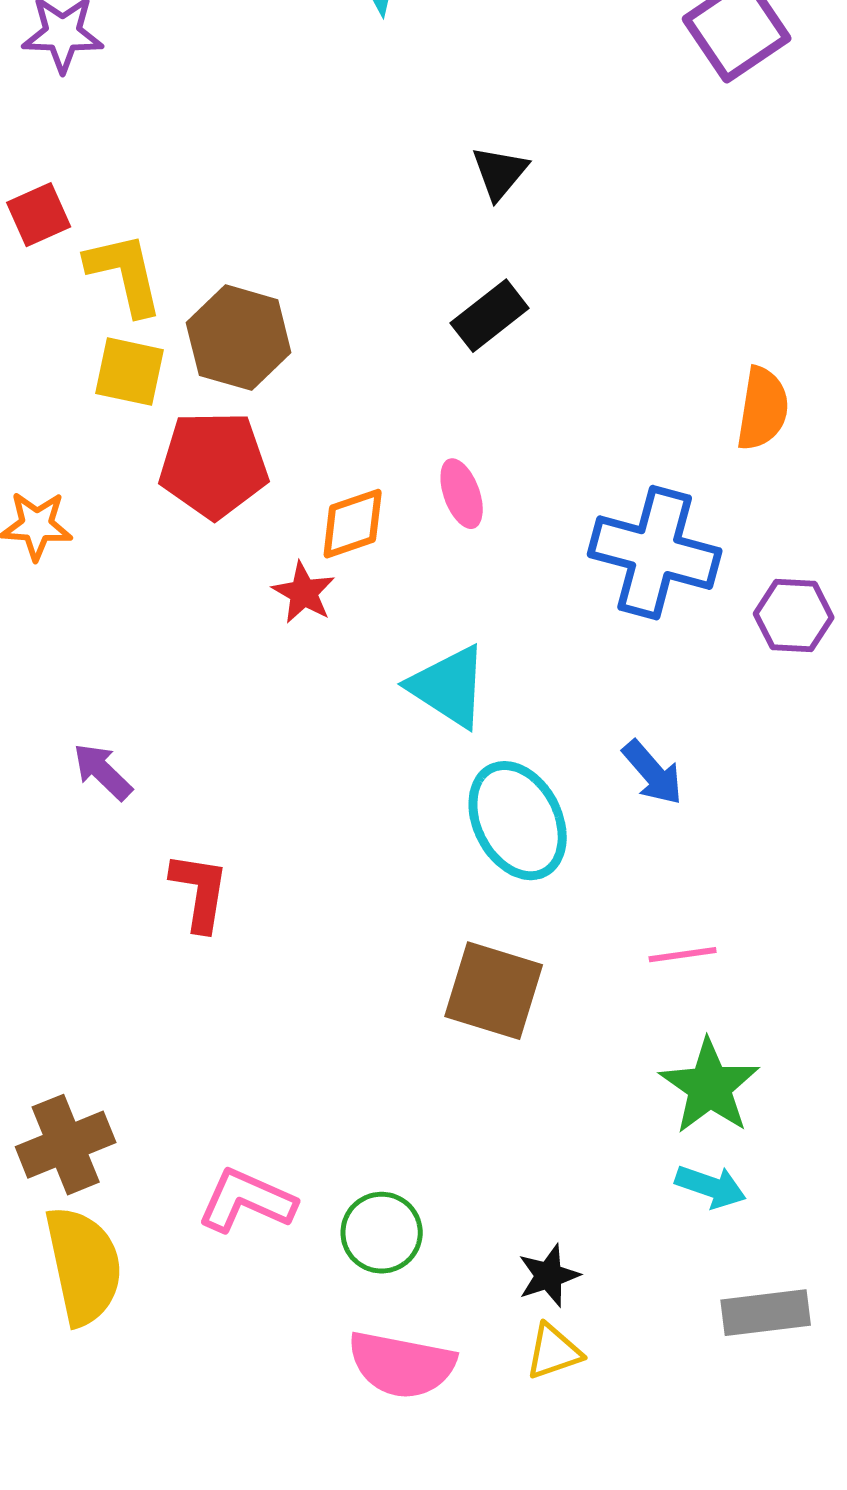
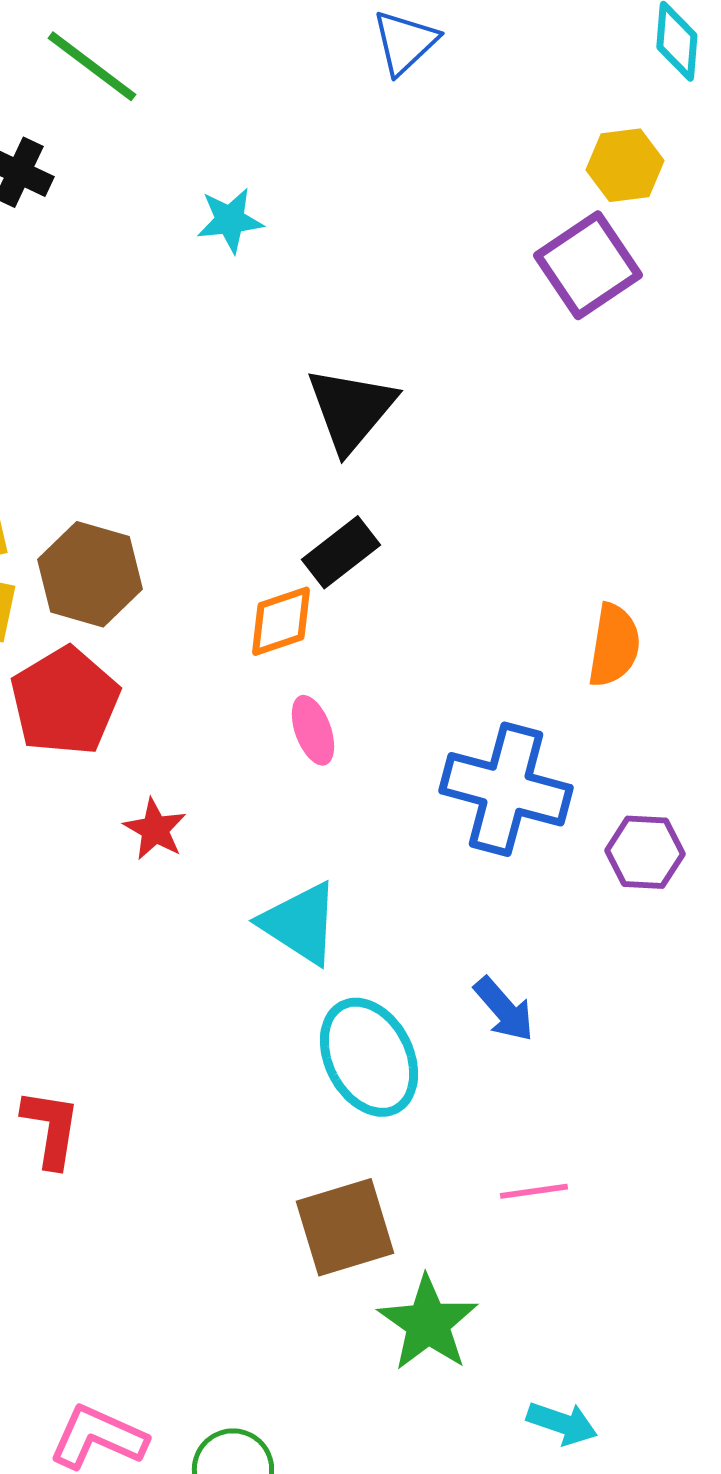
black triangle: (500, 173) -> (351, 409), size x1.6
red pentagon: (214, 465) -> (65, 701), turned -30
orange diamond: (353, 524) -> (281, 621), moved
brown square: (494, 991) -> (345, 1227), turned -34
green star: (710, 1087) -> (428, 1323), moved

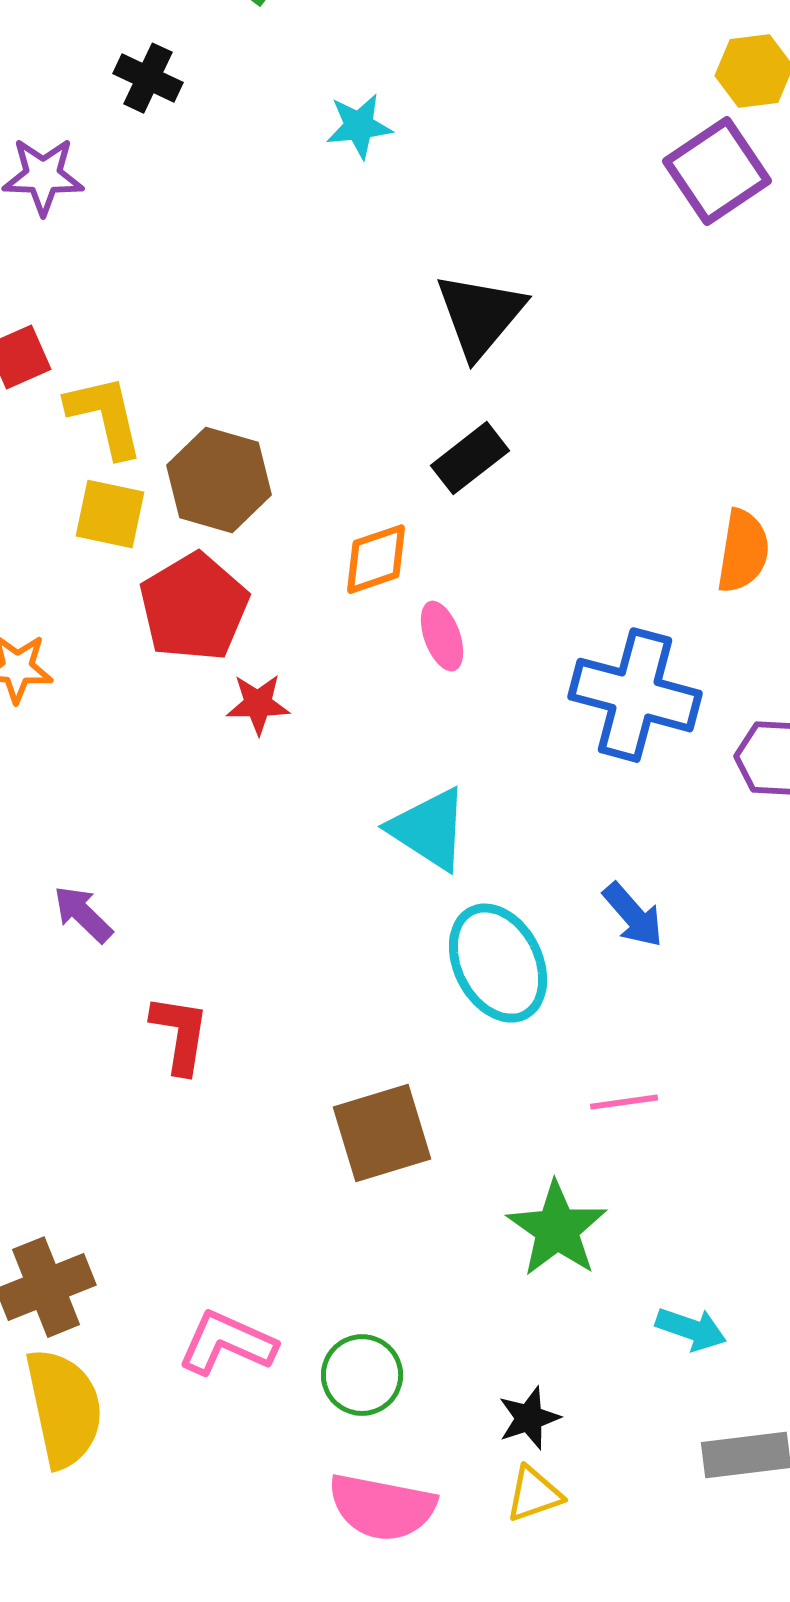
orange diamond: (281, 621) -> (376, 559), moved
red star: (155, 829) -> (258, 704), moved, turned -30
pink line: (534, 1191) -> (624, 1102), moved
brown square: (345, 1227) -> (382, 1133), moved

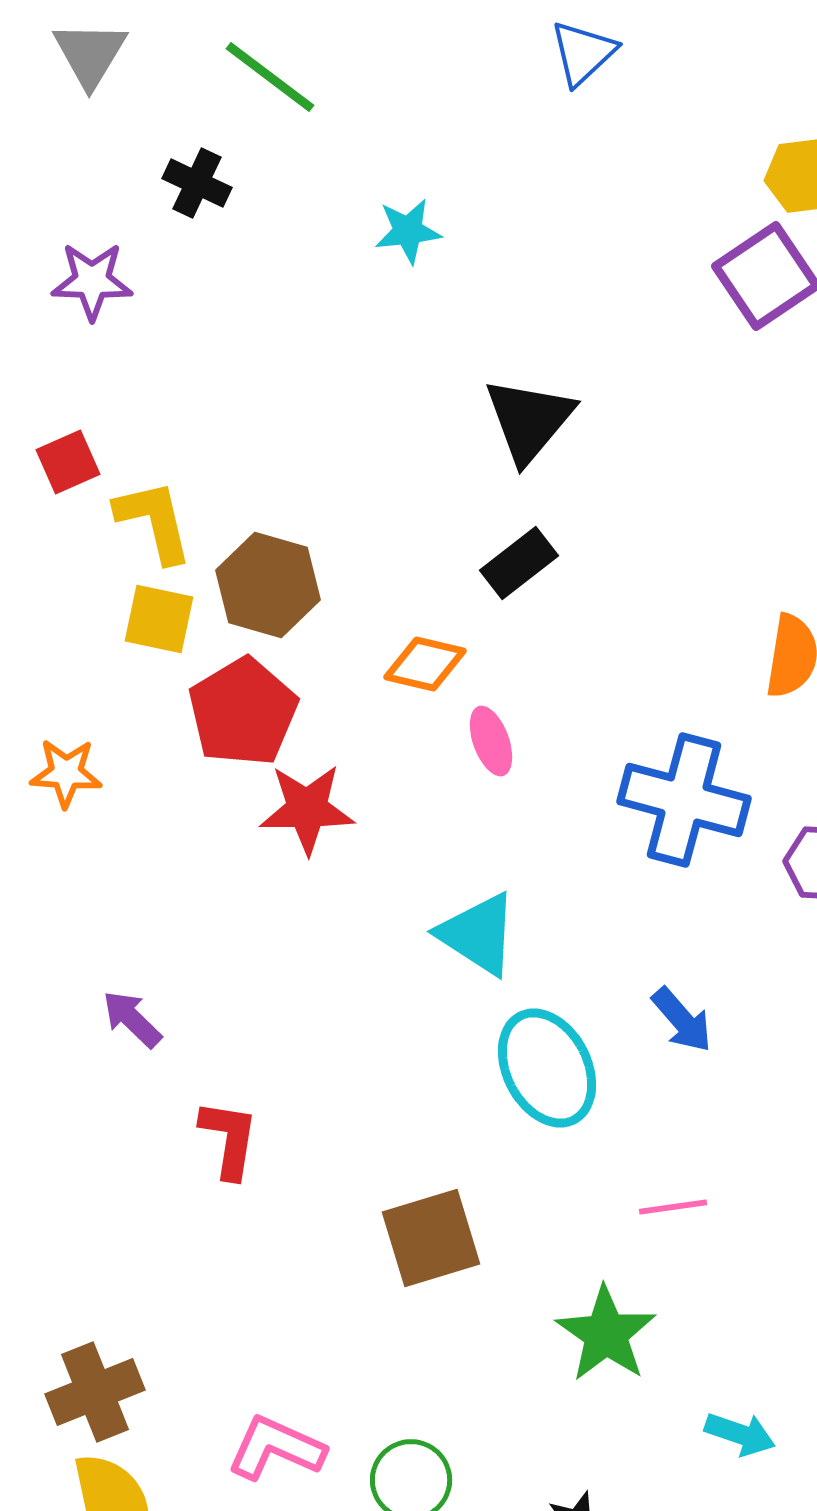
orange diamond: (376, 559) -> (425, 664), turned 32
red star: (258, 704) -> (307, 809), size x1.5

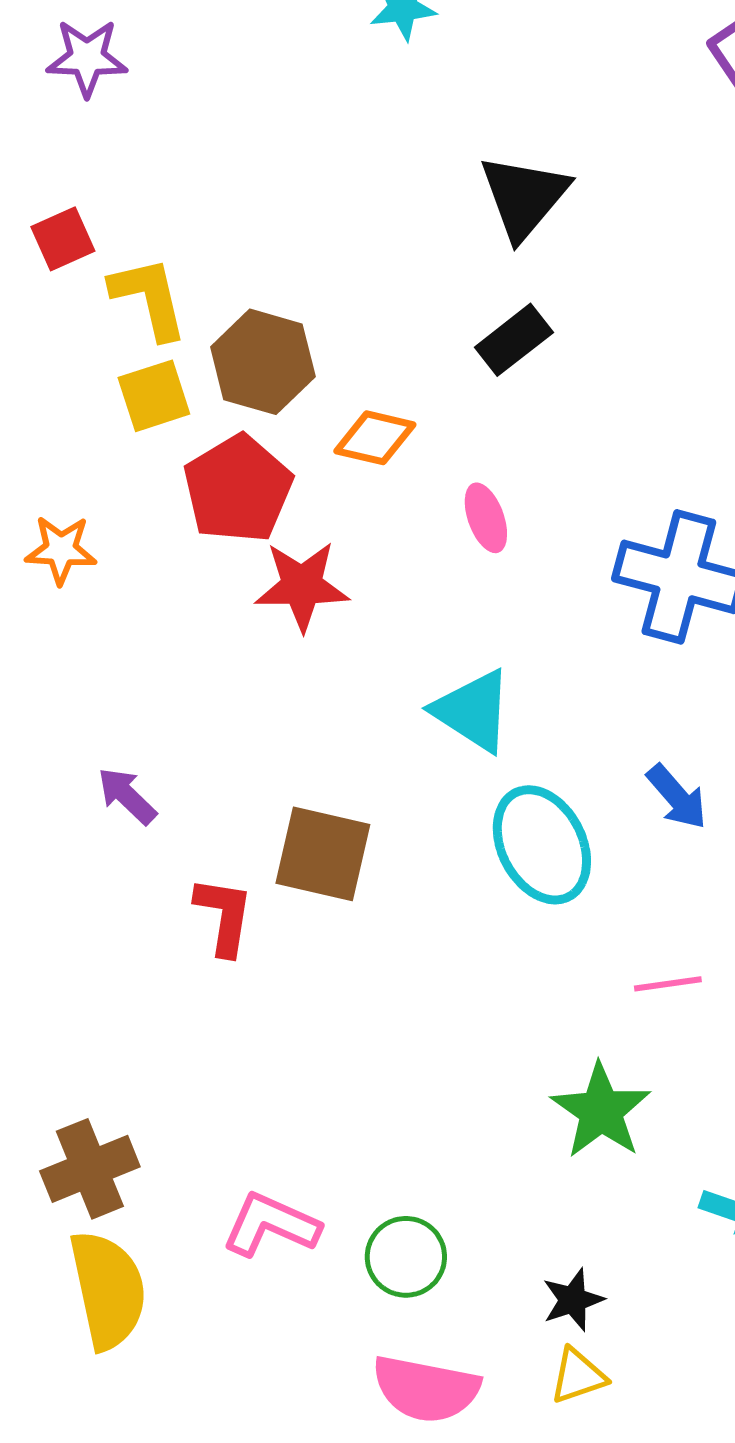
yellow square: (159, 619) -> (154, 396), turned -30
orange diamond: (425, 664) -> (375, 438), moved
brown square: (431, 1238) -> (323, 854), moved, turned 30

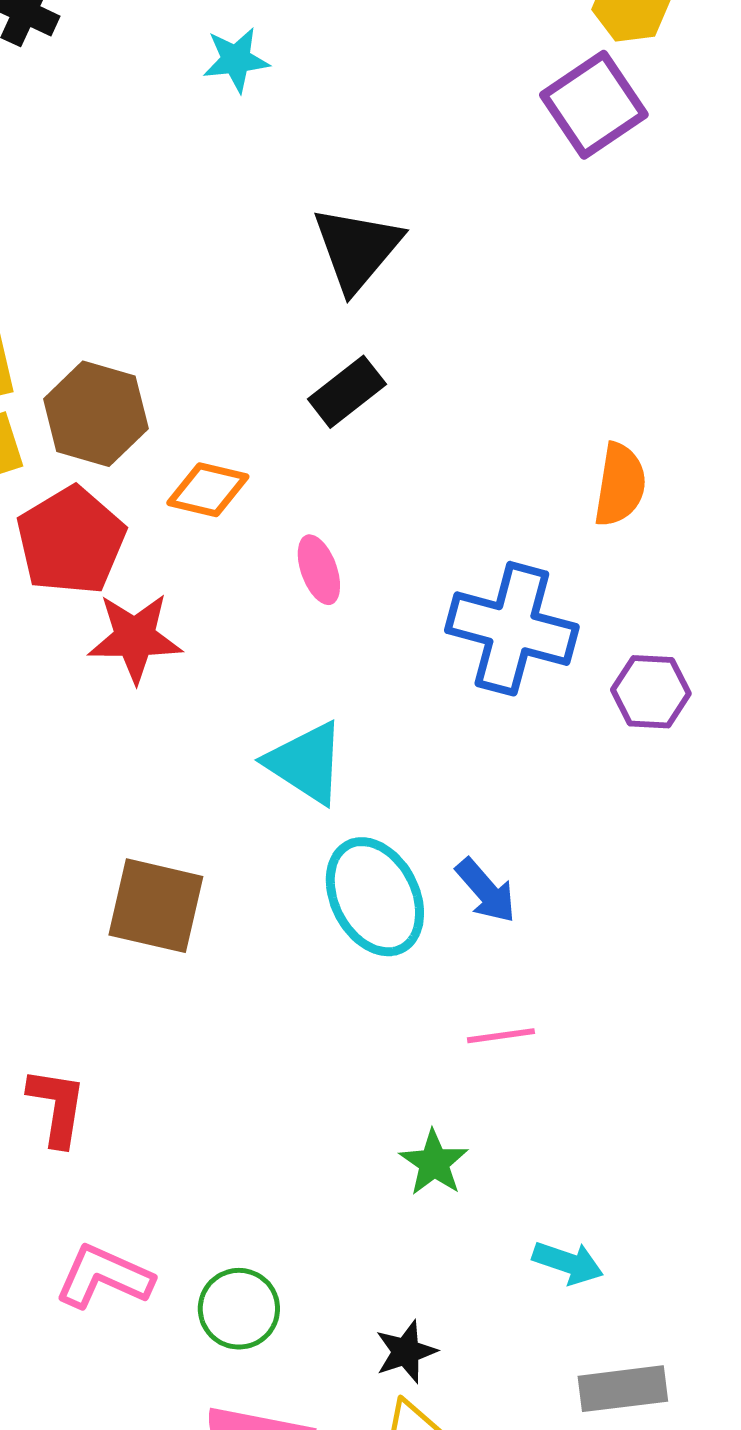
blue arrow: (677, 797) -> (486, 891), moved
red L-shape: (224, 916) -> (57, 1107), moved
green star: (601, 1111) -> (434, 1163), size x0.7

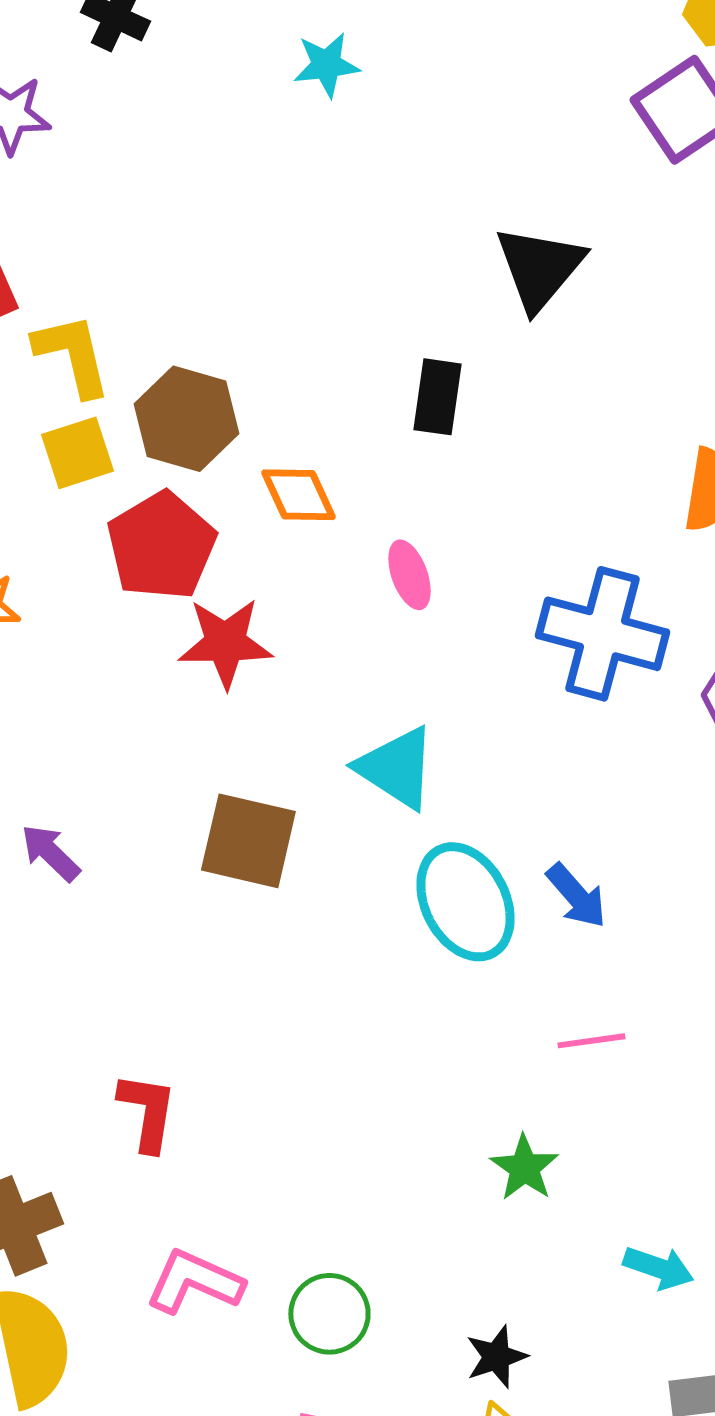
black triangle: (357, 249) -> (539, 268), moved
black rectangle: (347, 392) -> (437, 397), turned -44
orange diamond: (208, 490) -> (298, 495), turned 52
brown square: (156, 906) -> (248, 841), moved

